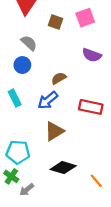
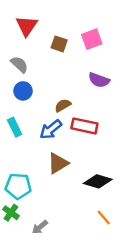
gray semicircle: (29, 43) -> (19, 64), moved
red rectangle: (91, 107) -> (84, 126), moved
black diamond: (63, 168) -> (98, 181), moved
gray arrow: (27, 190) -> (40, 227), moved

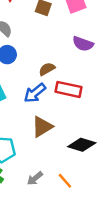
orange line: (104, 217) -> (65, 181), moved
gray arrow: (40, 227) -> (35, 178), moved

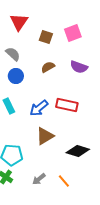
brown semicircle: (47, 69) -> (48, 67), moved

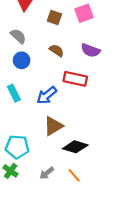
brown semicircle: (48, 67) -> (57, 50), turned 64
red rectangle: (67, 105) -> (75, 79), moved
black diamond: (78, 151) -> (75, 147), moved

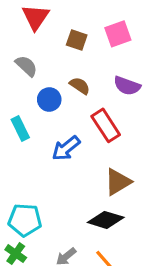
blue circle: (22, 60) -> (49, 99), moved
red rectangle: (75, 79) -> (106, 125), turned 45
cyan rectangle: (14, 93) -> (20, 128), moved
brown triangle: (53, 126) -> (118, 182), moved

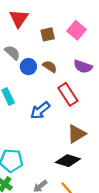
pink square: (118, 34) -> (76, 30), turned -30
brown square: (77, 40) -> (48, 34), turned -32
blue circle: (49, 99) -> (28, 67), moved

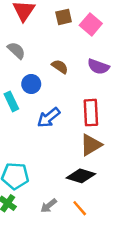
brown square: (48, 34) -> (64, 17), moved
blue circle: (28, 67) -> (31, 84), moved
red rectangle: (68, 94) -> (91, 113), moved, turned 30

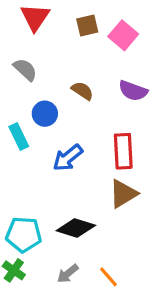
black diamond: (81, 176) -> (76, 228), moved

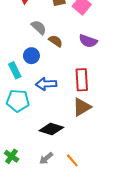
gray semicircle: (25, 70) -> (39, 27), moved
blue arrow: (68, 158) -> (46, 84), turned 36
cyan pentagon: (24, 234) -> (18, 101), moved

